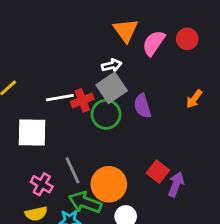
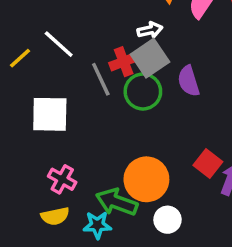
white line: (60, 98) -> (59, 44), moved, turned 52
red cross: (82, 100) -> (124, 62), moved
gray line: (72, 170) -> (101, 79), moved

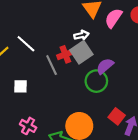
purple semicircle: (189, 81) -> (105, 66), turned 66
green circle: (143, 92) -> (96, 81), moved
white square: (50, 114) -> (21, 86), size x0.6

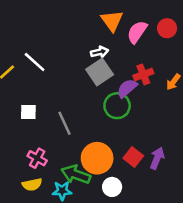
red cross: (65, 54) -> (143, 74), moved
gray line: (52, 65) -> (65, 123), moved
red square: (117, 116) -> (133, 157), moved

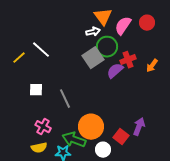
white arrow: (100, 52) -> (93, 32), moved
green circle: (117, 106) -> (107, 47), moved
red square: (133, 157) -> (121, 137), moved

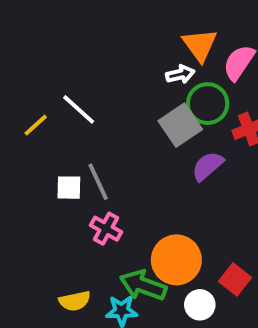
purple semicircle: (115, 71) -> (208, 166), moved
gray line: (65, 99) -> (98, 182), moved
pink cross: (43, 127) -> (106, 229), moved

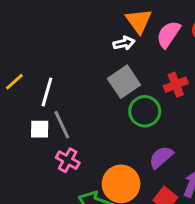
green circle: (208, 104) -> (145, 111), moved
white line: (79, 109) -> (47, 92), moved, turned 64
purple semicircle: (208, 166) -> (161, 157), moved

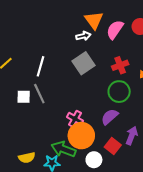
white line: (47, 92) -> (40, 66), moved
green circle: (145, 111) -> (119, 92), moved
pink cross: (68, 160) -> (75, 119), moved

